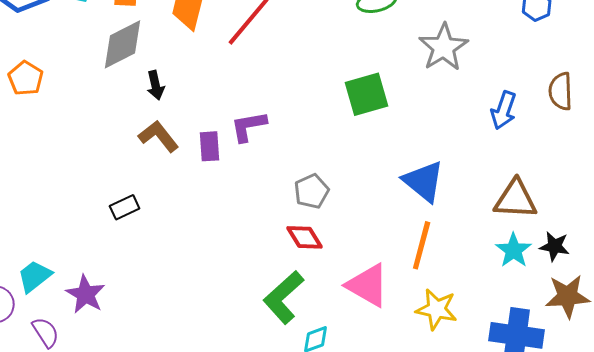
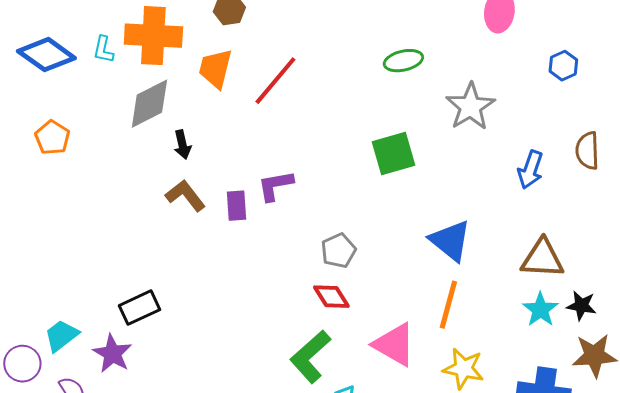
black rectangle: (125, 207) -> (139, 308), moved, size x1.4

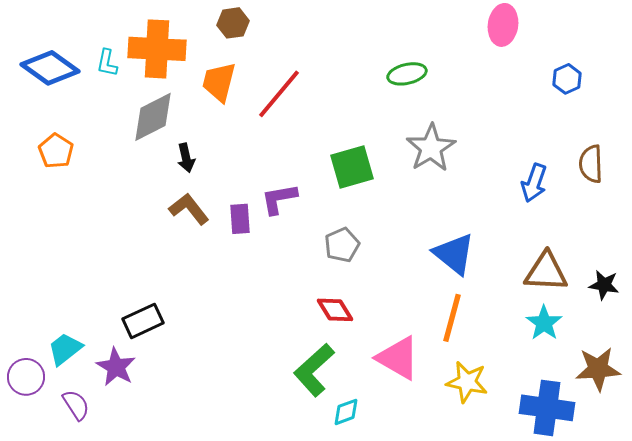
gray star: (470, 107) -> (431, 148), moved
green square: (393, 154) -> (352, 167), moved
gray pentagon: (338, 251) -> (342, 245), moved
black star: (581, 306) -> (604, 285), moved

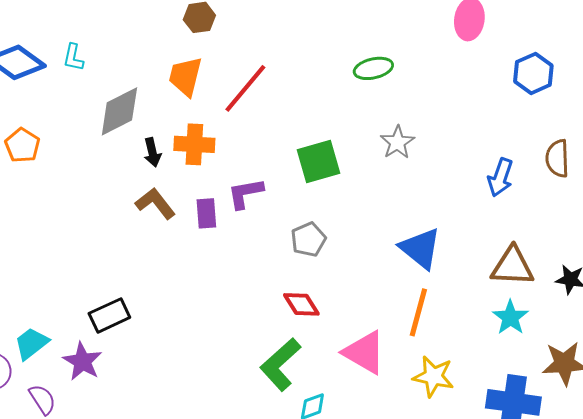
orange cross: (157, 49) -> (194, 144), moved, size x0.7
blue hexagon: (567, 79) -> (533, 73), size x1.4
gray star: (431, 148) -> (397, 142), size x0.7

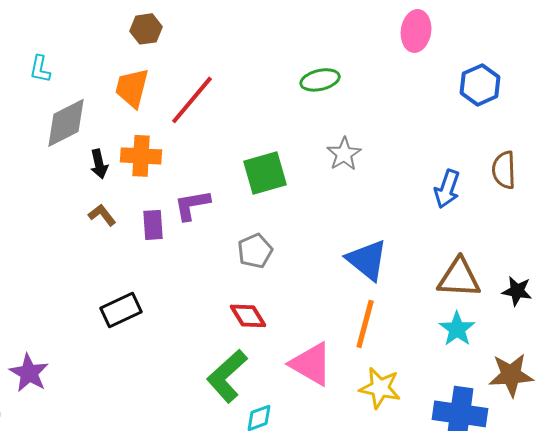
cyan L-shape: (73, 57) -> (40, 69), moved
brown L-shape: (155, 203) -> (102, 215), size x0.7
black rectangle: (109, 315) -> (121, 310), moved

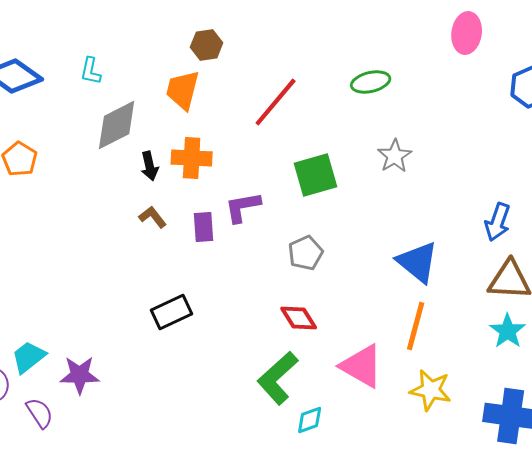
brown hexagon: (146, 29) -> (207, 45), moved
red line: (192, 100) -> (276, 102), moved
blue arrow: (447, 189) -> (498, 222), moved
purple star: (29, 373) -> (80, 375), turned -30

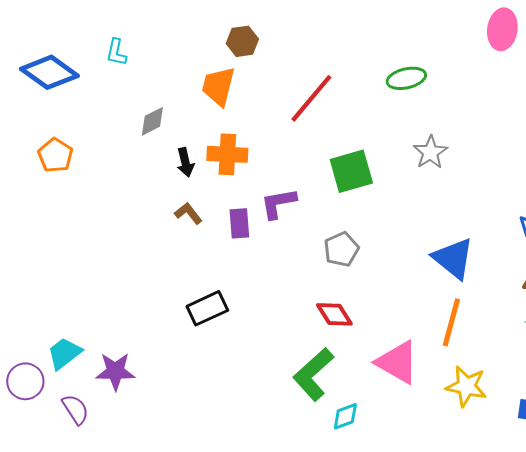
cyan L-shape: (91, 71) -> (116, 52), moved
gray diamond: (117, 125) -> (152, 121), size x0.6

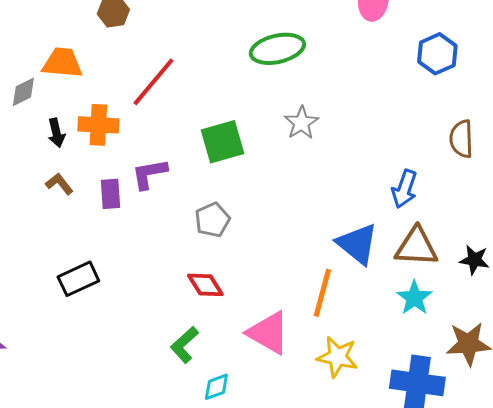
green ellipse: (406, 78) -> (277, 49), size x1.4
orange trapezoid: (218, 86) -> (62, 63), moved, turned 81
red line: (311, 98) -> (153, 82), moved
blue triangle: (453, 258) -> (357, 244), moved
green L-shape: (313, 374) -> (184, 345), size x0.7

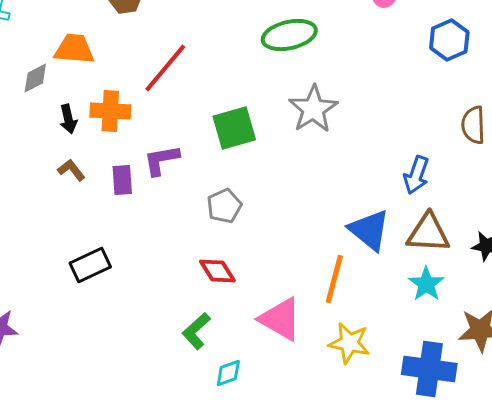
gray star: (301, 123) -> (313, 109), size x1.4

